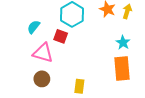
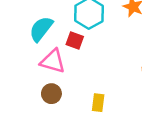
cyan semicircle: (34, 27) -> (41, 29), size x1.5

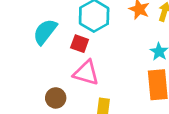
pink triangle: (53, 61) -> (86, 73), moved

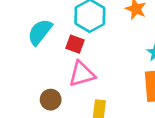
pink triangle: (86, 73) -> (82, 74), turned -32

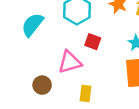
red square: (75, 44) -> (93, 42), moved

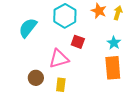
yellow rectangle: (86, 93) -> (61, 85), moved

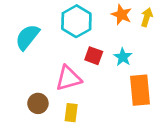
cyan star: (114, 43) -> (123, 57), moved

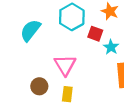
red square: (94, 56) -> (95, 34), moved
pink triangle: (68, 78) -> (65, 65), turned -45

